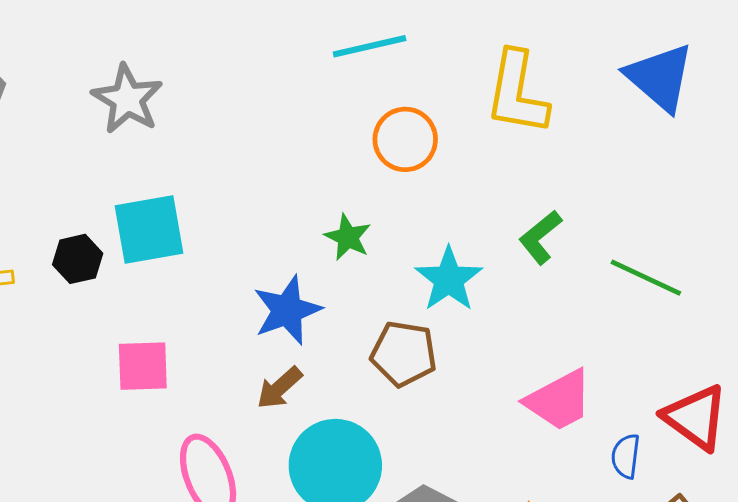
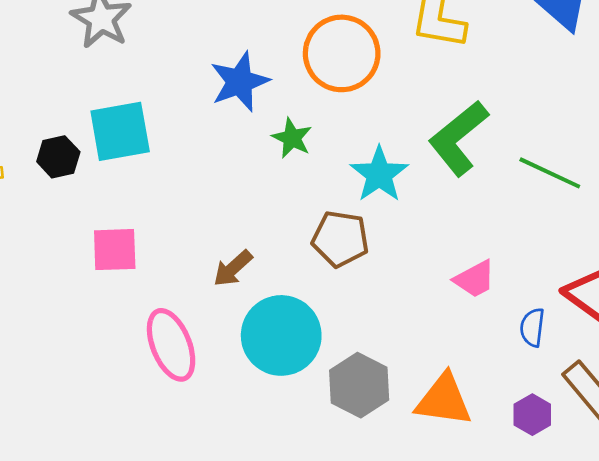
orange circle: (405, 139) -> (342, 53), size x1.4
green L-shape: (540, 237) -> (458, 138), size x1.6
blue star: (287, 310) -> (240, 82), moved
pink trapezoid: (559, 400) -> (475, 279), size x0.7

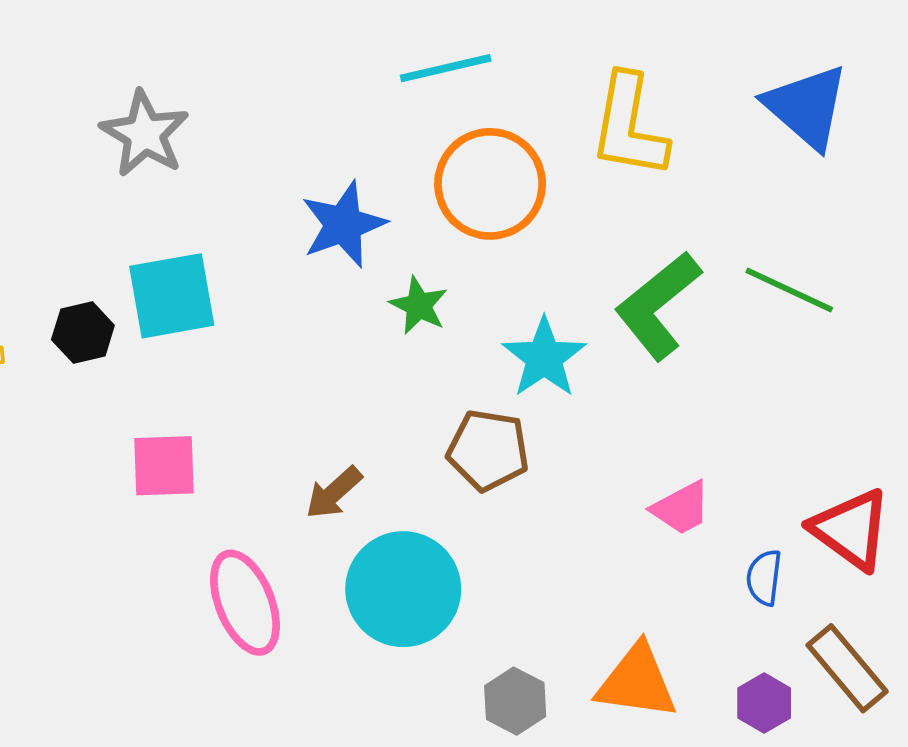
green line: (550, 173) -> (789, 290), moved
gray hexagon: (359, 385) -> (515, 701), moved, size x0.7

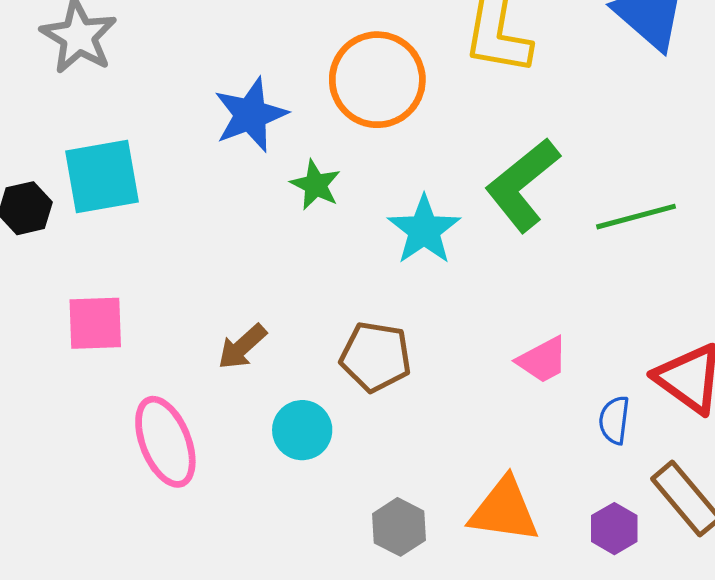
green line: (789, 290) -> (636, 217), moved, turned -40
brown pentagon: (488, 450) -> (376, 357), moved
cyan circle: (403, 589) -> (302, 430), size x0.6

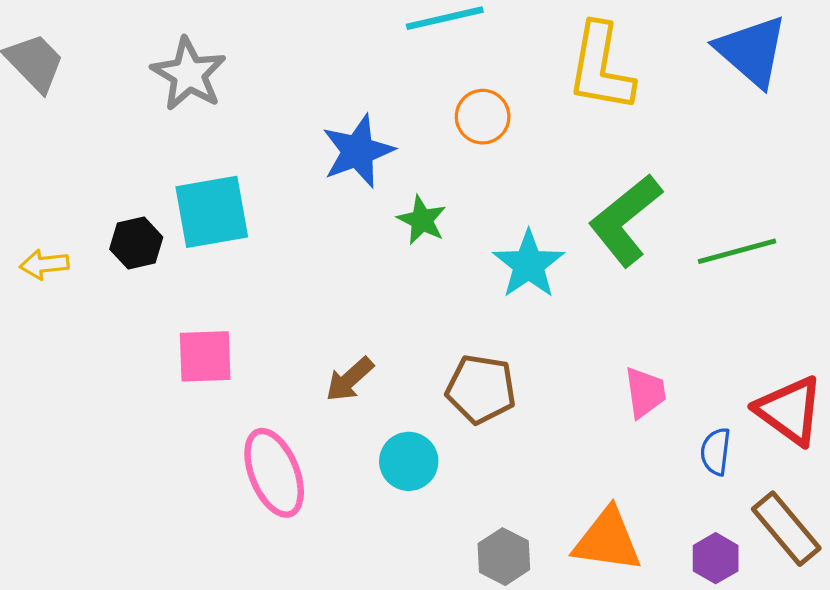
orange circle: (377, 80) -> (483, 117), size x0.6
pink trapezoid: (543, 360) -> (645, 392), turned -70

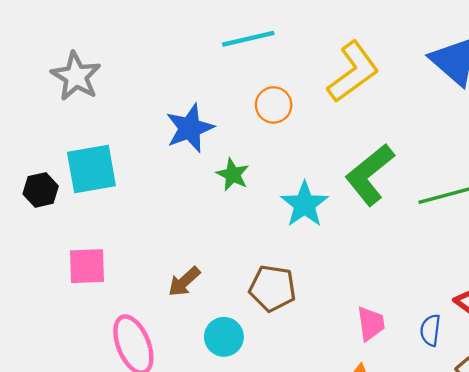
yellow L-shape: (601, 67) -> (353, 72), turned -136
pink trapezoid: (645, 392) -> (371, 324), moved

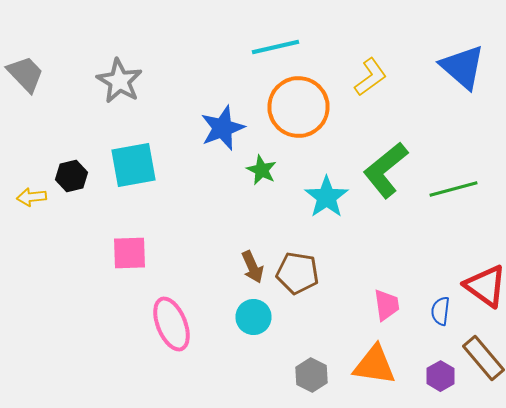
yellow L-shape: (353, 72) -> (370, 77), size x0.7
orange circle: (274, 105) -> (298, 107), size x1.8
black hexagon: (41, 190) -> (72, 176), moved
brown arrow: (184, 282) -> (252, 267), moved, turned -72

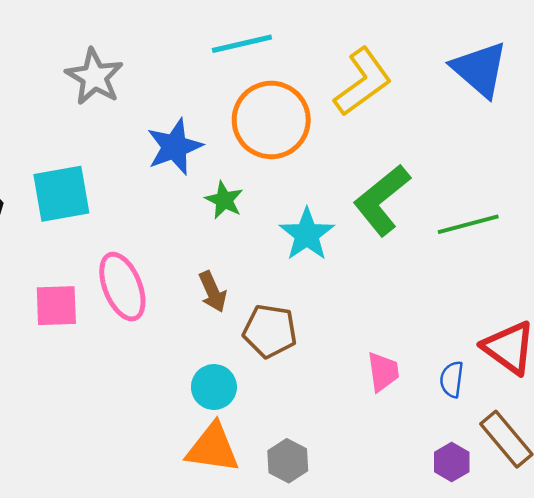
yellow L-shape: (370, 77) -> (363, 82), size x1.4
gray star: (120, 81) -> (94, 77), moved
brown arrow: (252, 267) -> (213, 292), moved
pink ellipse: (172, 324) -> (122, 287), moved
orange triangle: (374, 365) -> (213, 448), moved

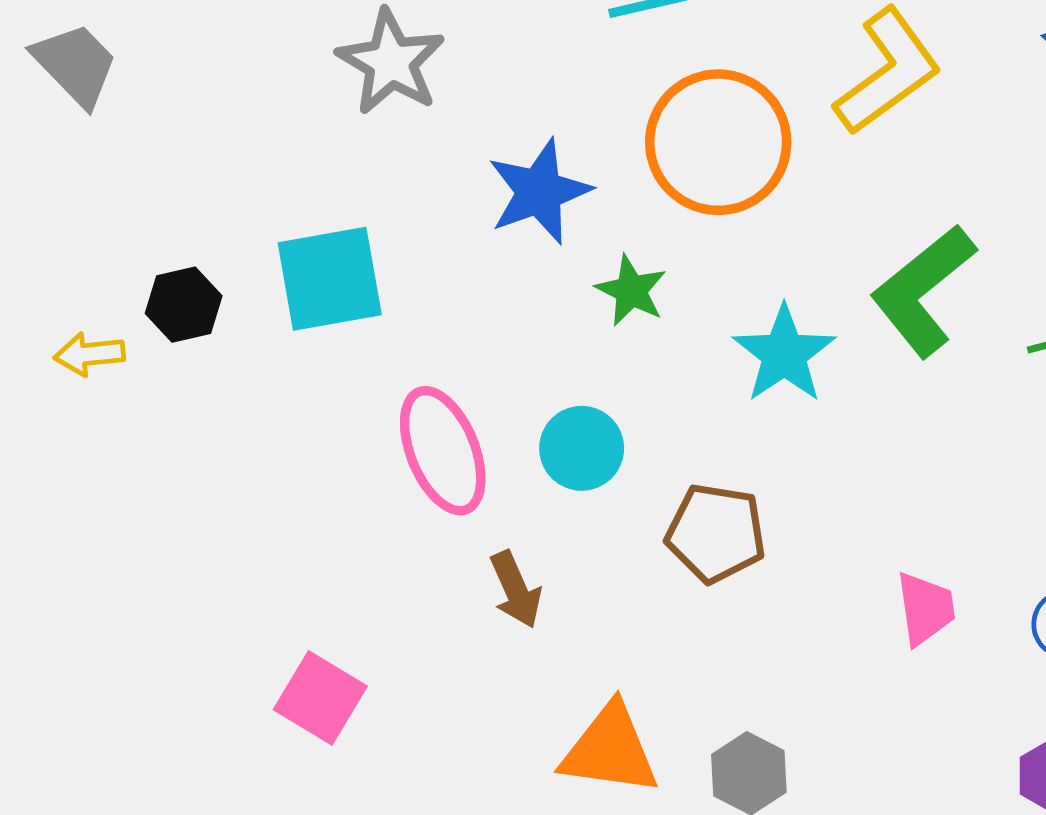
brown arrow: (213, 292) -> (516, 590), moved
pink square: (56, 306) -> (320, 698), moved, turned 33
cyan circle: (214, 387) -> (582, 448), moved

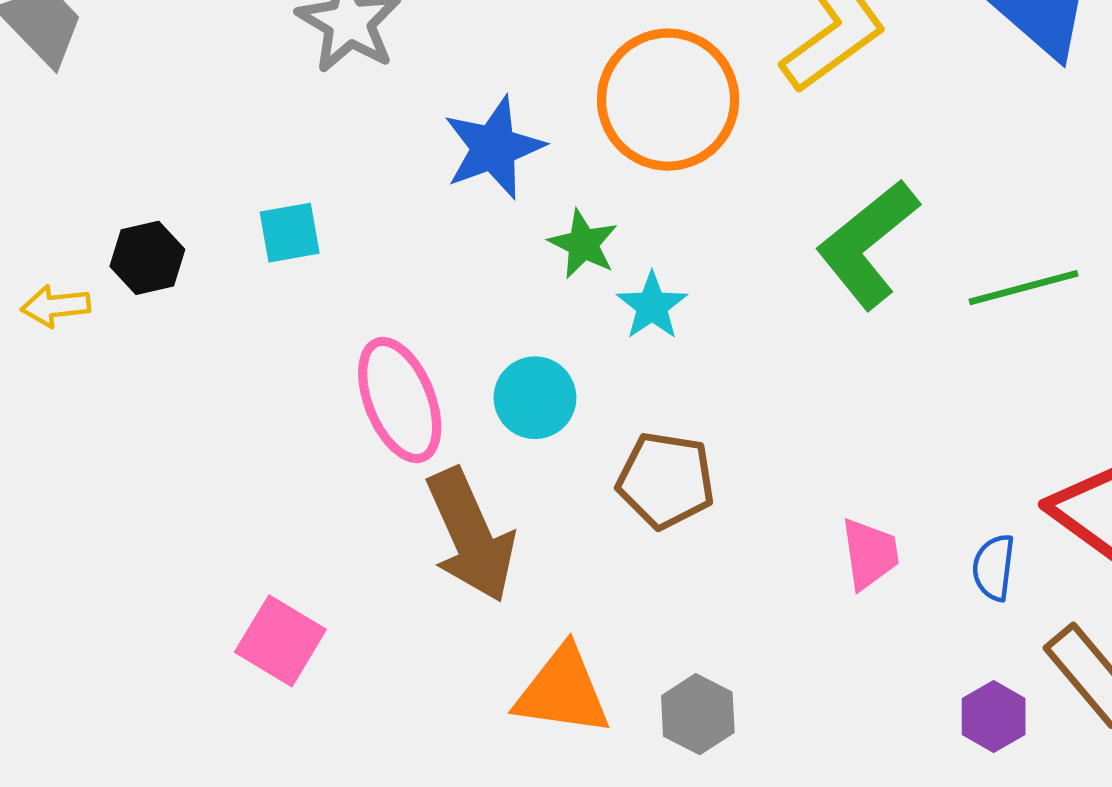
cyan square: (330, 279) -> (290, 233), size x0.6
cyan star: (784, 354) -> (652, 306), moved, size x0.7
brown arrow: (516, 590) -> (471, 535), size x1.8

